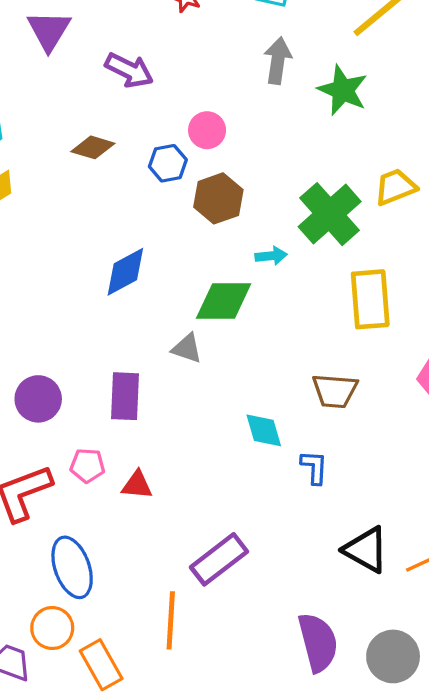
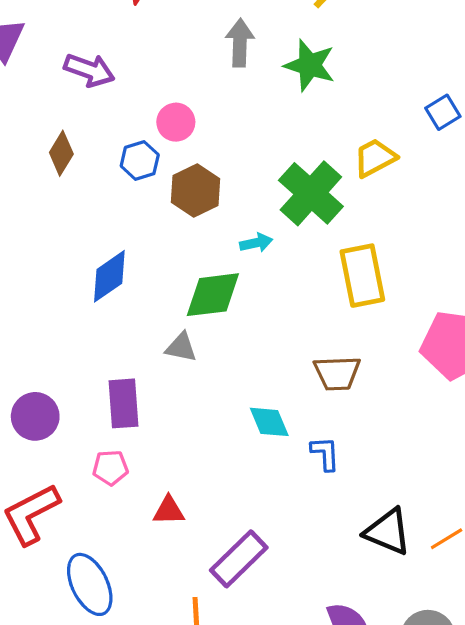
brown diamond: (93, 147) -> (61, 153), turned -69
pink pentagon: (87, 466) -> (110, 468), moved
red triangle: (137, 485) -> (169, 510), moved

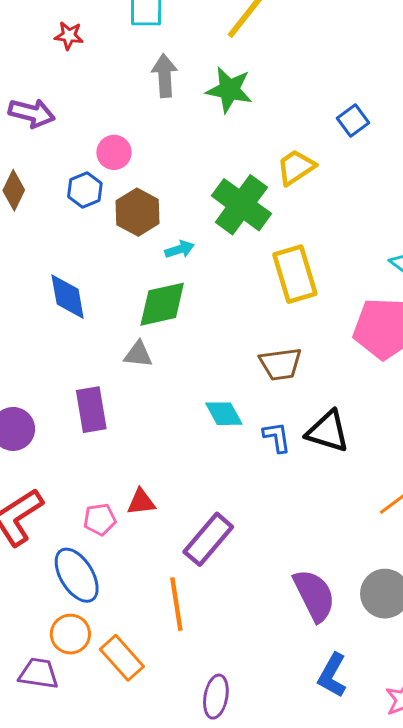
cyan arrow: (256, 243) -> (179, 249), moved
blue diamond: (109, 276) -> (68, 297), turned -60
pink pentagon: (110, 468) -> (100, 519), moved
black triangle: (388, 532) -> (328, 432), moved

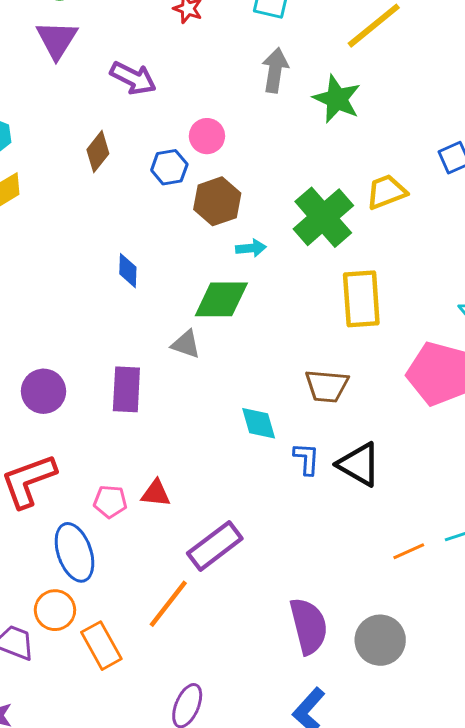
blue diamond: (68, 297) -> (128, 271), size x0.7
orange line: (176, 604) -> (168, 604), turned 34

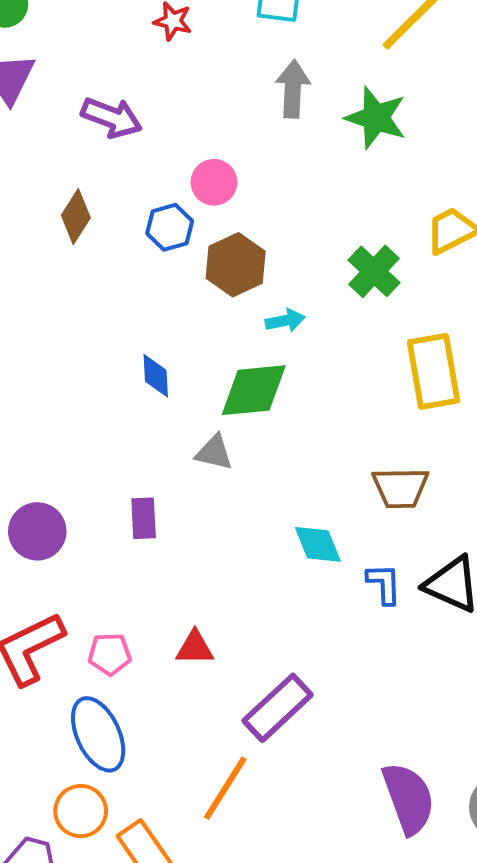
green cross: (323, 217) -> (374, 271), size x0.7
blue diamond: (128, 271) -> (156, 376), moved
purple rectangle: (126, 389) -> (144, 518), size x0.7
pink pentagon: (110, 502) -> (110, 654), moved

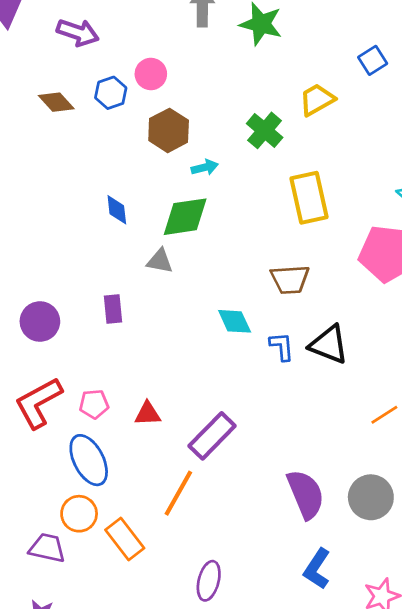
brown diamond: (76, 216) -> (56, 102), turned -72
blue hexagon: (170, 227) -> (111, 93), moved
red triangle: (195, 648) -> (148, 414), moved

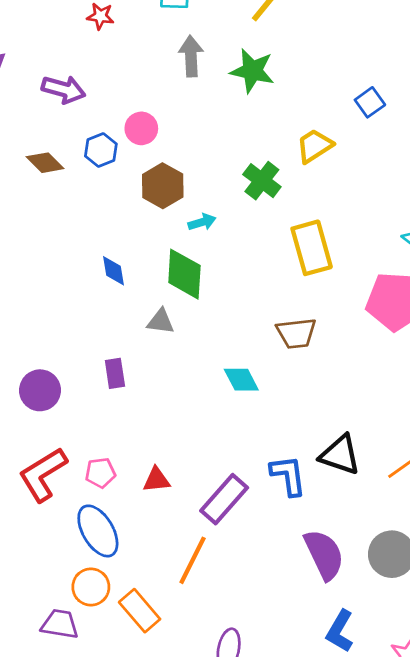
green diamond: (185, 217) -> (184, 274), turned -75
black triangle: (329, 345) -> (340, 455), moved
blue L-shape: (282, 346) -> (288, 475), moved, size x1.4

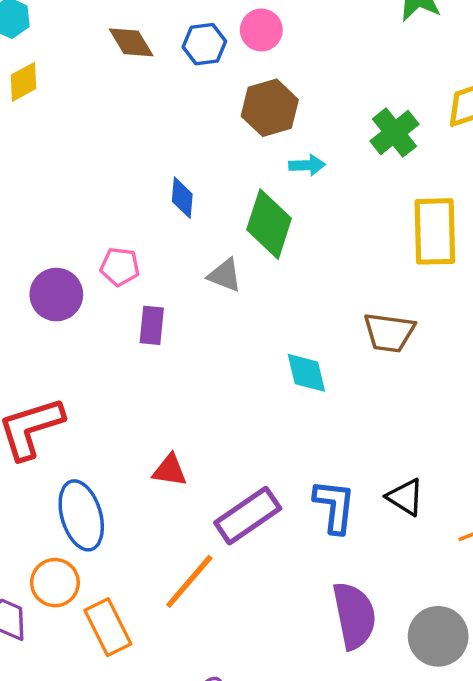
purple circle: (40, 390) -> (56, 295), moved
black triangle: (340, 455) -> (405, 497), size x0.7
pink pentagon: (100, 473) -> (120, 267), moved

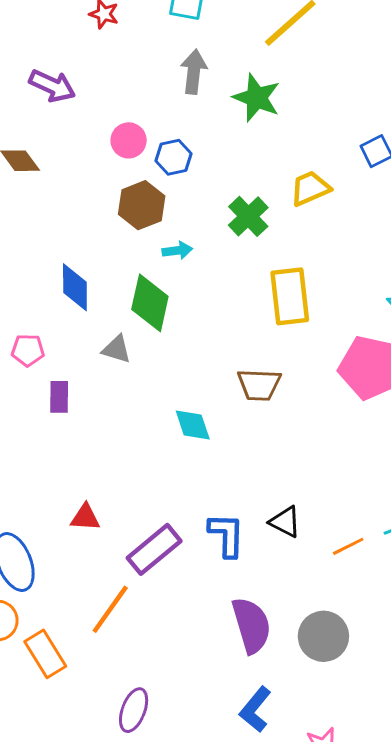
blue hexagon: (204, 44) -> (173, 157), moved
blue diamond: (182, 198) -> (75, 287), size x1.4

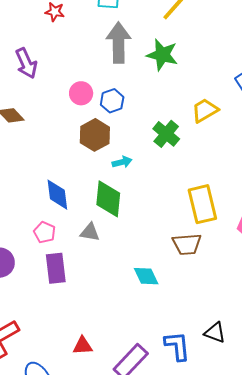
gray arrow: (194, 72) -> (119, 43), size x1.4
purple arrow: (52, 86) -> (26, 63), turned 48
yellow rectangle: (290, 296) -> (202, 204), moved
pink pentagon: (28, 350) -> (45, 232), moved, turned 30
purple rectangle: (59, 397) -> (56, 268), size x1.4

